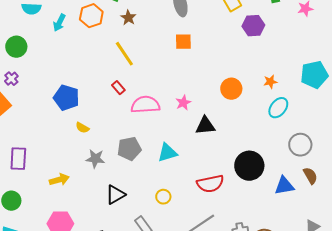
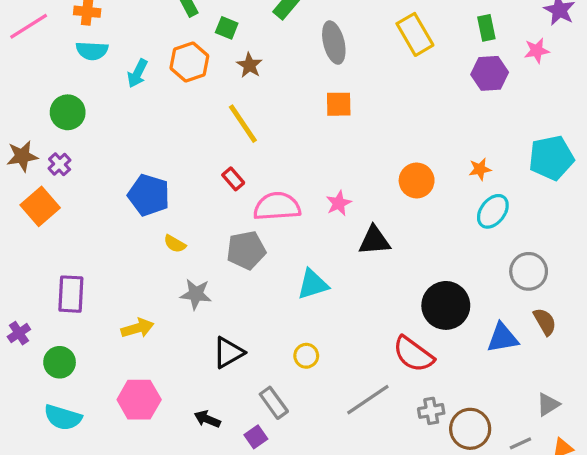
purple hexagon: (253, 26) -> (490, 73), moved
gray pentagon: (129, 149) -> (246, 250), moved
red semicircle: (210, 184) -> (413, 354), moved, turned 48

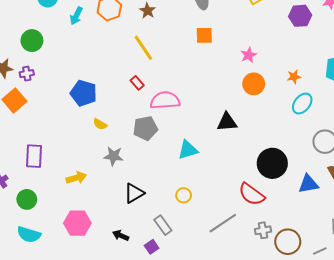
purple cross: (60, 164) -> (27, 74), turned 32
pink star: (339, 203) -> (249, 55), moved

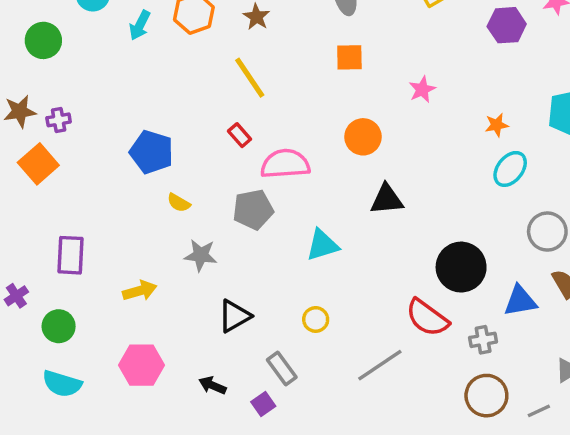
green circle: (32, 41) -> (43, 40), moved
orange circle: (254, 84) -> (363, 137), moved
gray cross: (263, 230) -> (483, 340), moved

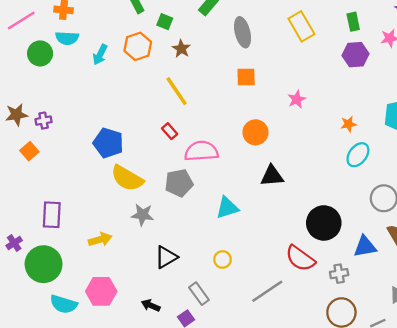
green circle: (43, 40) -> (40, 53), moved
orange square: (38, 164) -> (29, 151), size x0.7
yellow semicircle: (179, 203) -> (127, 178), size x2.0
green circle: (59, 326) -> (44, 264), size x1.6
cyan semicircle: (62, 384) -> (64, 304), moved

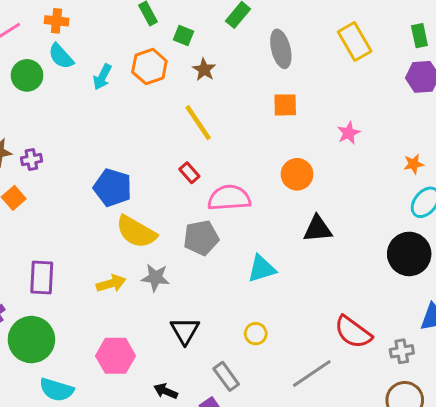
cyan semicircle: (67, 38) -> (61, 56), turned 45
black circle: (324, 223) -> (409, 254), moved
yellow arrow: (100, 239) -> (111, 283), moved
black triangle: (166, 257) -> (185, 331), turned -30
pink hexagon: (101, 291) -> (116, 356), moved

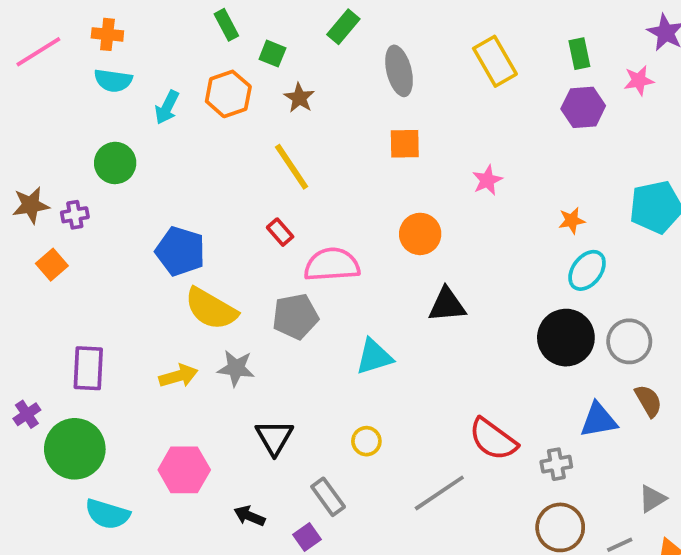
cyan semicircle: (61, 56) -> (113, 80), turned -40
green circle: (27, 75) -> (115, 163), moved

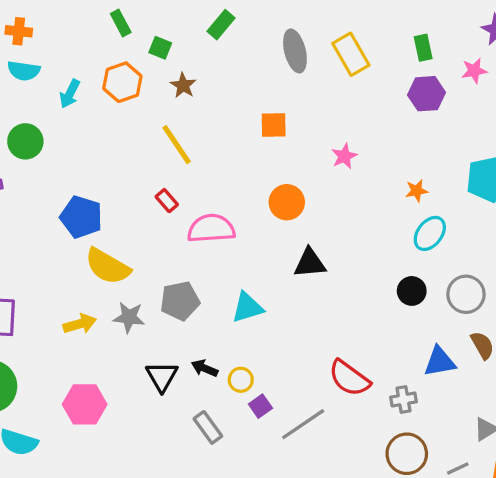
gray ellipse: (399, 71) -> (295, 51), moved
gray pentagon: (295, 316) -> (180, 301), moved
black circle: (566, 338) -> (412, 291), size x0.6
black arrow: (249, 516) -> (205, 368), moved
purple square: (307, 537) -> (260, 406), moved

